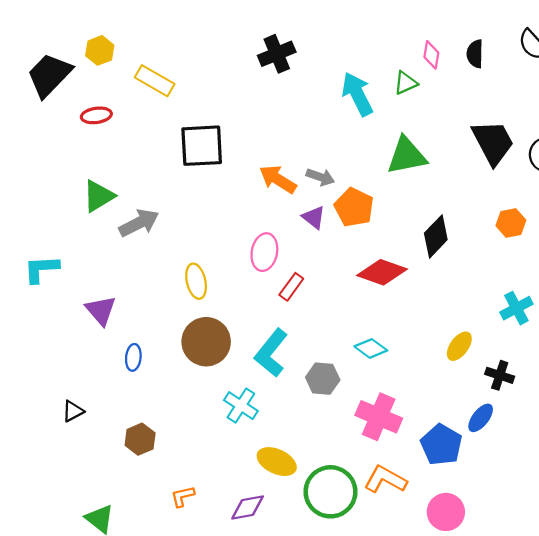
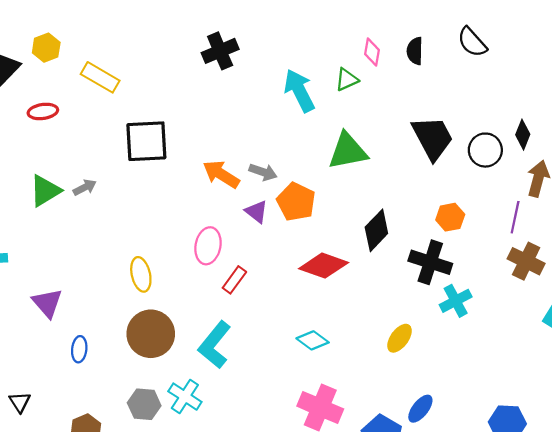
gray arrow: (139, 223) -> (85, 187), moved, size x0.6
black cross: (500, 375) -> (430, 262), moved, size x1.5
gray hexagon: (323, 379) -> (144, 404), moved
black triangle: (73, 411) -> (20, 402), turned -35

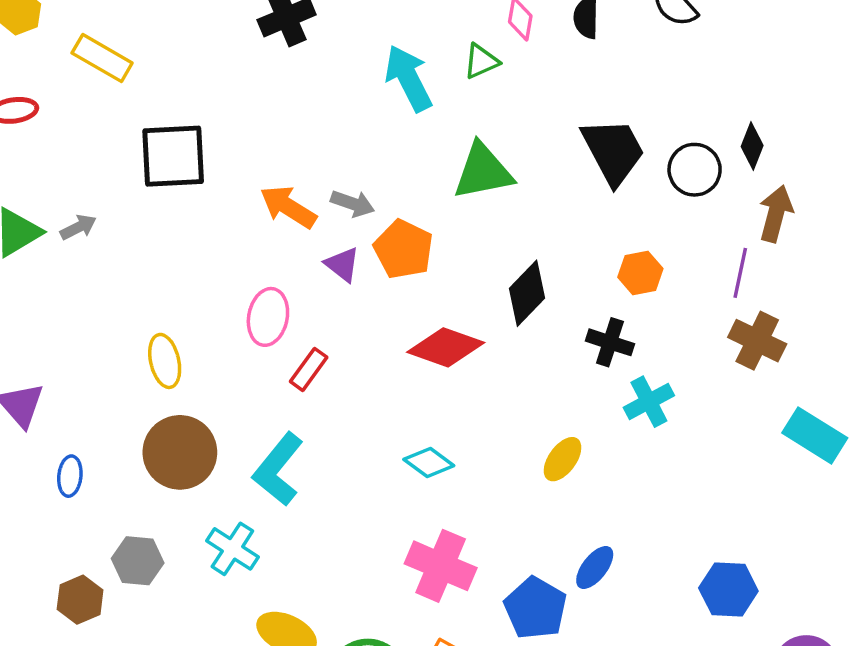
black cross: (430, 262) -> (610, 342), size x0.7
gray hexagon: (144, 404) -> (138, 561), moved

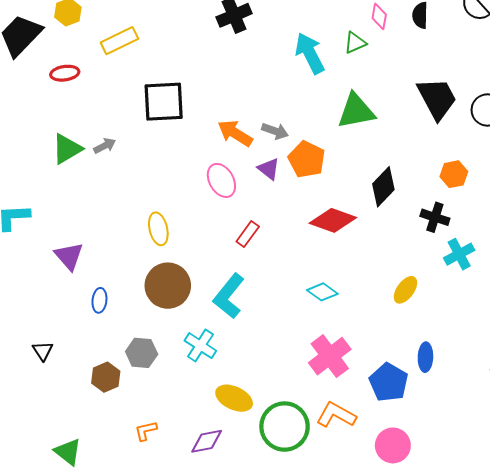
yellow rectangle: (102, 58) -> (119, 41), turned -56
pink ellipse: (268, 317) -> (221, 180), moved, turned -40
pink cross: (441, 566) -> (330, 356), turned 30
blue ellipse: (595, 567) -> (425, 357), turned -36

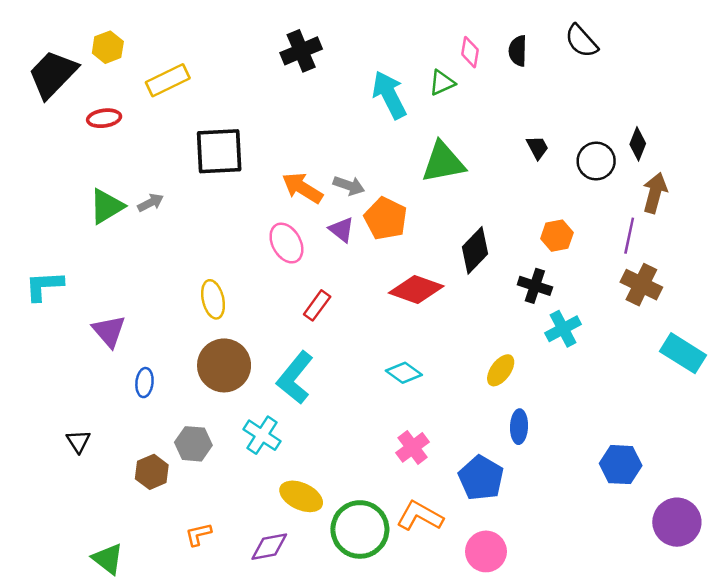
black trapezoid: (437, 98) -> (537, 148), size x0.5
pink cross: (330, 356) -> (413, 447), size x0.7
blue ellipse: (425, 357) -> (519, 427), moved

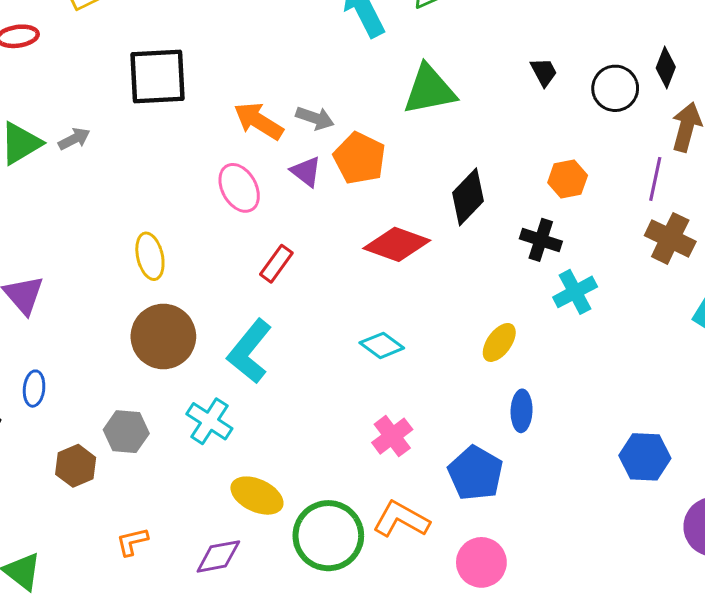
blue ellipse: (144, 383) -> (34, 389), moved

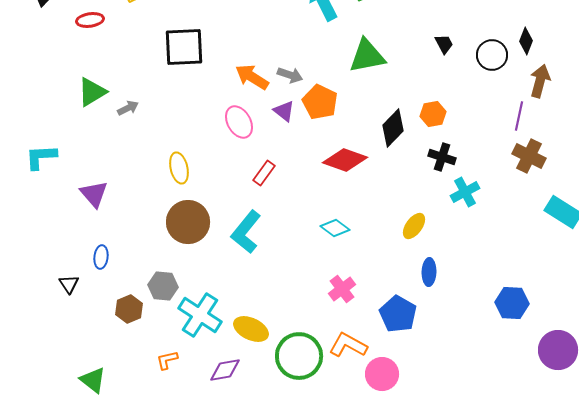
gray arrow: (74, 139) -> (128, 108), moved
orange hexagon: (568, 179) -> (433, 114), moved
cyan cross: (209, 421) -> (200, 315), moved, size x1.4
pink circle: (481, 562) -> (382, 374), moved

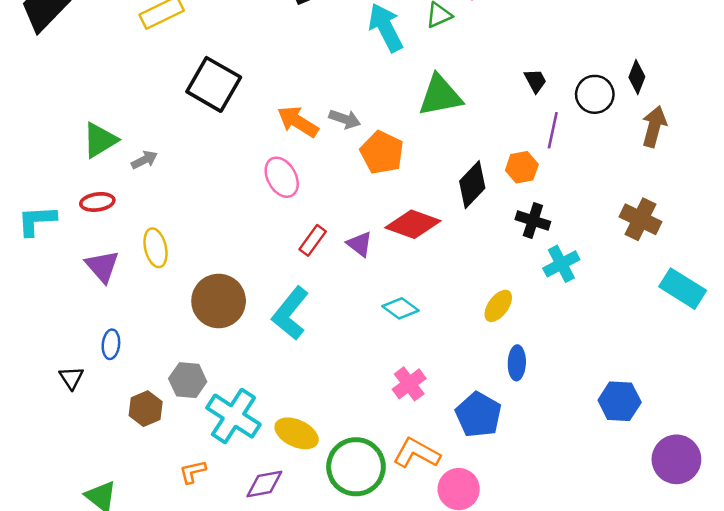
red ellipse: (90, 20) -> (97, 202), moved
black square: (184, 47) -> (214, 84), turned 33
purple triangle: (284, 111) -> (360, 244), moved
purple line: (519, 116) -> (553, 130), moved
yellow ellipse: (179, 168) -> (155, 248), moved

